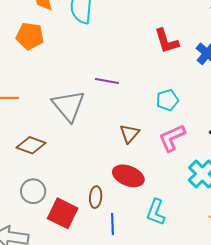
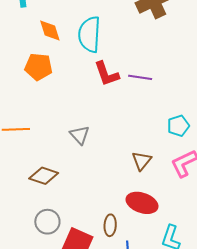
red L-shape: (166, 41) -> (107, 74), moved
purple line: (107, 81) -> (140, 77), moved
gray triangle: (69, 106) -> (80, 135), size x0.6

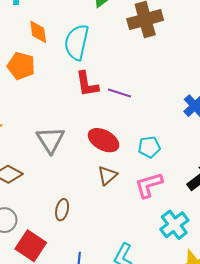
gray triangle: (80, 135) -> (50, 140), size x1.4
red ellipse: (142, 203) -> (104, 140), moved
brown ellipse: (110, 225) -> (62, 210), moved

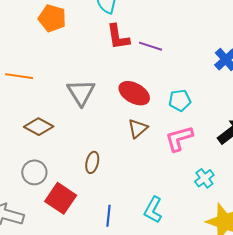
cyan cross: (174, 225) -> (204, 178), size x0.7

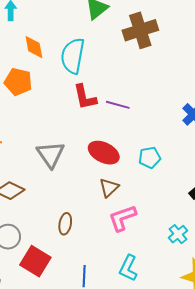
pink L-shape: (179, 138) -> (122, 218), moved

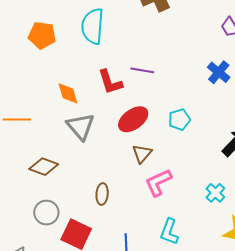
orange diamond: (34, 47) -> (68, 93), moved
orange pentagon: (18, 82) -> (42, 35), moved
red L-shape: (85, 97) -> (110, 82), moved
red ellipse: (104, 153) -> (133, 119), turned -56

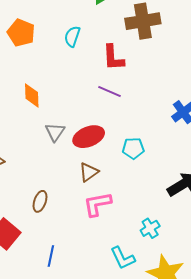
cyan semicircle: (93, 26) -> (72, 36), size x0.6
red L-shape: (110, 82) -> (113, 58), moved
gray triangle: (81, 127) -> (55, 132), moved, size x0.7
cyan L-shape: (169, 232) -> (123, 258), moved, turned -60

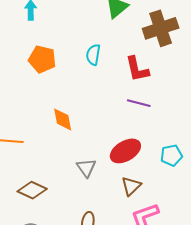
gray triangle: (55, 132) -> (86, 168), moved

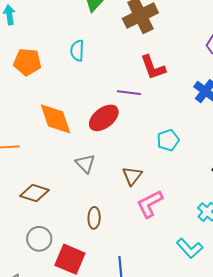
red L-shape: (137, 69) -> (153, 67), moved
orange diamond: (63, 119) -> (56, 119), size x1.5
red ellipse: (125, 151) -> (104, 118), moved

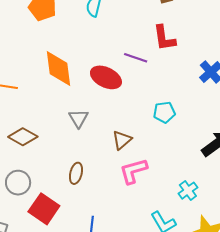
red ellipse: (104, 118) -> (106, 77), turned 52

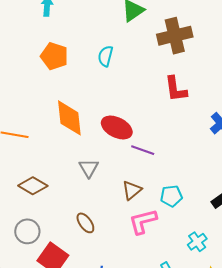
purple line: (136, 58) -> (143, 150), moved
cyan pentagon: (164, 112) -> (171, 196), moved
brown ellipse: (76, 173) -> (85, 223), turned -50

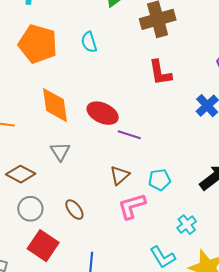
orange pentagon: (54, 56) -> (38, 44), size x1.4
cyan semicircle: (106, 56) -> (89, 42), turned -30
gray triangle: (89, 168) -> (60, 152), moved
gray circle: (27, 231) -> (30, 209), moved

